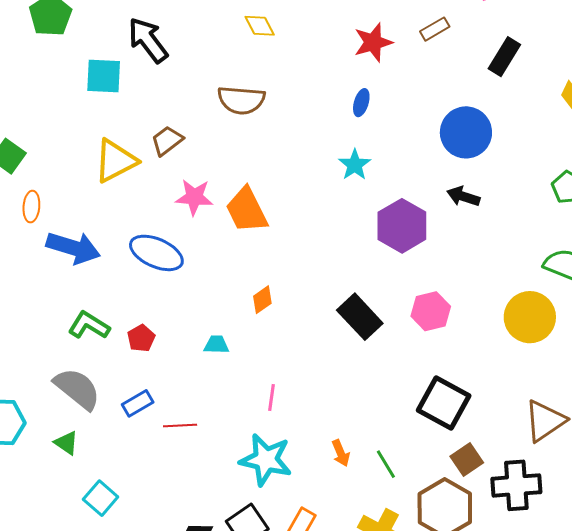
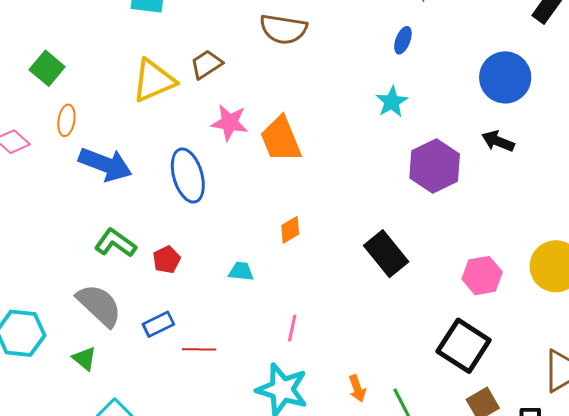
blue ellipse: (156, 253) -> (188, 176), turned 46
pink hexagon: (431, 311) -> (482, 276), moved

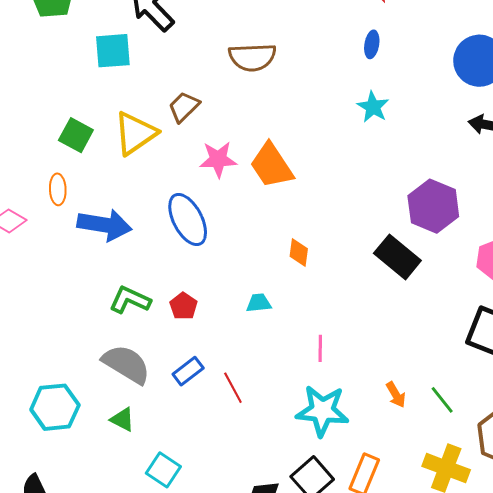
green square: (47, 68) -> (76, 135), moved
purple hexagon: (435, 166) -> (433, 206), moved
orange diamond: (290, 230) -> (299, 252), turned -40
red line: (199, 349) -> (233, 388), turned 72

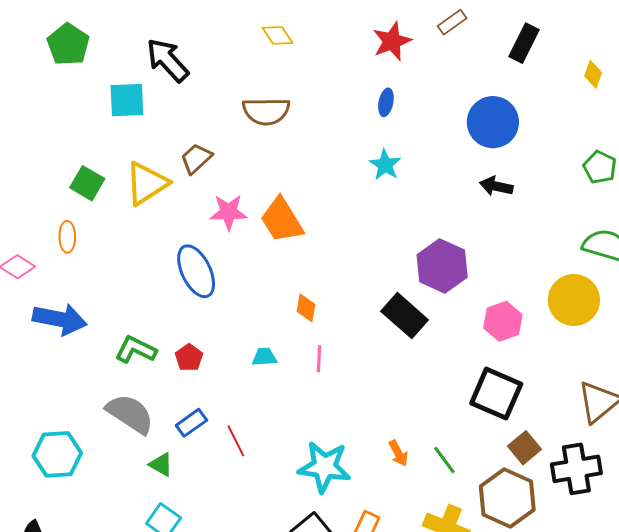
blue arrow: (105, 225) -> (60, 319), moved
pink line: (320, 348) -> (319, 359), moved
green triangle: (122, 419) -> (161, 465), moved

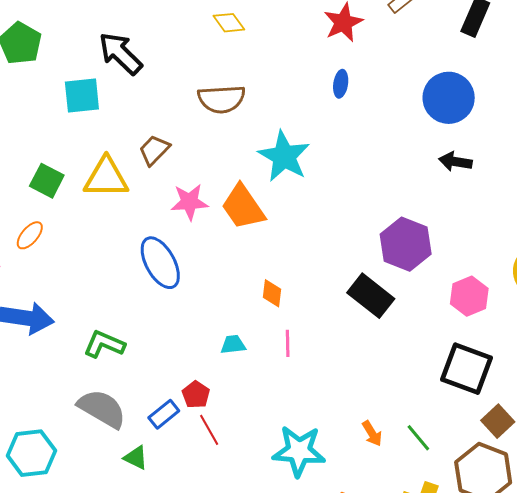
cyan star: (385, 165) -> (284, 156), moved, size x1.6
yellow triangle: (147, 183) -> (106, 178), turned 36
orange ellipse: (67, 237) -> (30, 235), turned 44
red pentagon: (189, 358) -> (196, 395), moved

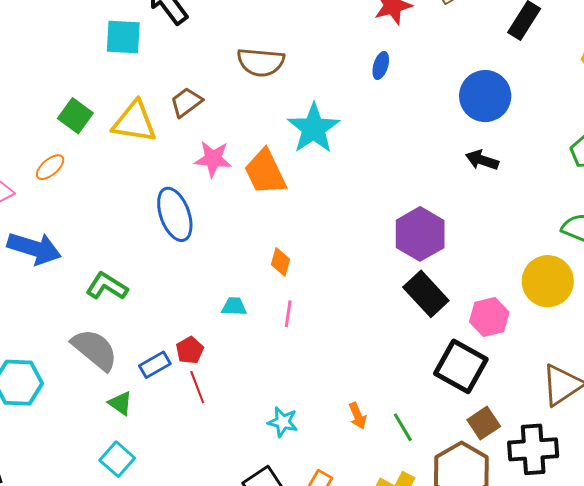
black rectangle: (371, 296) -> (426, 294), moved
pink hexagon: (469, 296) -> (489, 317), moved
cyan star: (299, 451) -> (283, 422), size x0.6

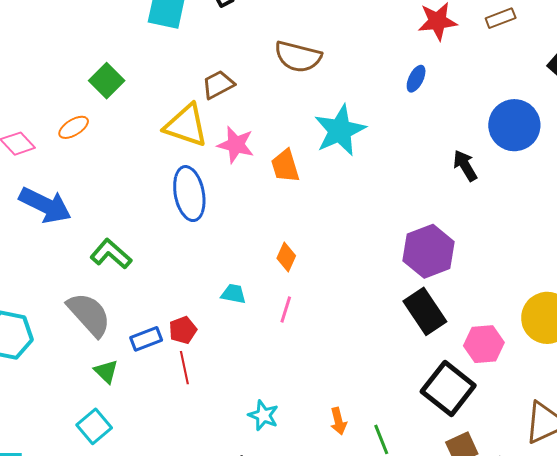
yellow triangle: (134, 122) -> (186, 125), moved
black arrow: (482, 160) -> (465, 166), moved, turned 32
orange trapezoid: (265, 172) -> (285, 166), size x0.7

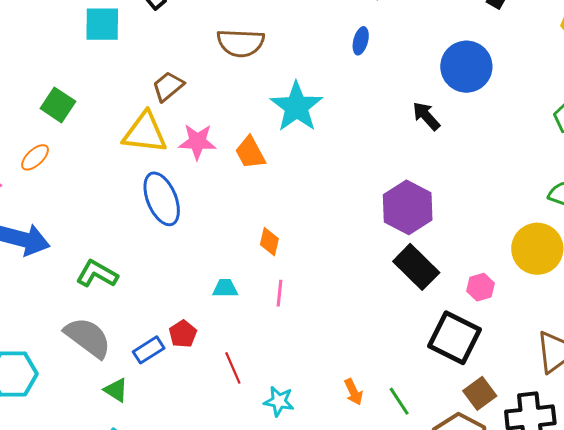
pink hexagon: (484, 344) -> (480, 287), size x0.7
red line: (184, 368) -> (233, 368), moved

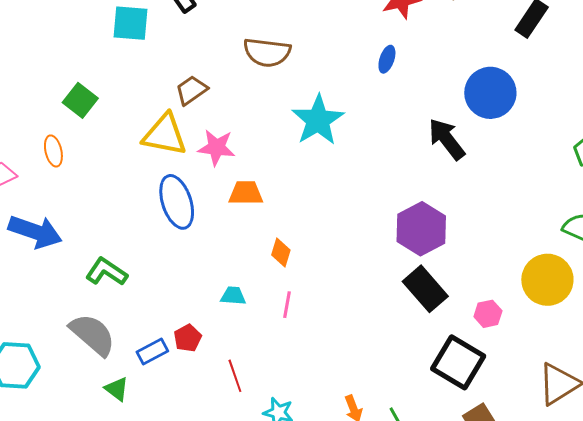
black arrow: (426, 116) -> (447, 139), size x1.4
orange trapezoid: (250, 153) -> (246, 193), moved, turned 114
orange ellipse: (35, 157) -> (53, 151), turned -64

